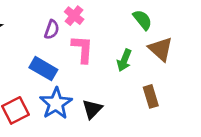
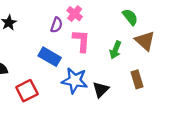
blue star: (56, 103) -> (75, 81), moved, turned -30
black triangle: (92, 109) -> (101, 90), moved

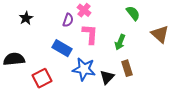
brown triangle: (145, 41) -> (160, 34), moved
brown rectangle: (137, 79) -> (127, 68), moved

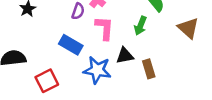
green arrow: (120, 42) -> (140, 26), moved
black triangle: (107, 77) -> (125, 56), moved, turned 35

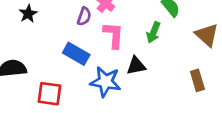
brown rectangle: (149, 69) -> (197, 80), moved
red square: (47, 81) -> (49, 94), turned 35

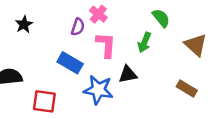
brown rectangle: (197, 80) -> (187, 88), turned -42

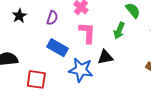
purple semicircle: (78, 27) -> (52, 18), moved

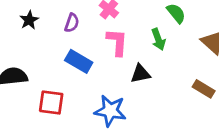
green arrow: (119, 31) -> (158, 39), turned -42
blue star: (81, 70) -> (110, 111), moved

